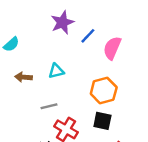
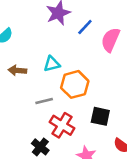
orange hexagon: (104, 90) -> (75, 84), moved

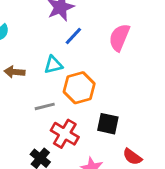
blue line: (85, 27) -> (73, 36), moved

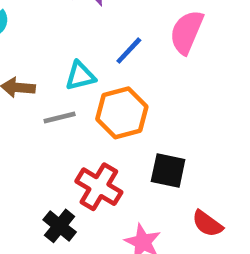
blue line: (73, 36) -> (129, 51), moved
gray line: (45, 106) -> (60, 117), moved

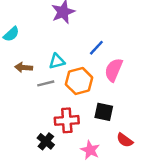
pink semicircle: (187, 32) -> (114, 70), moved
blue line: (129, 51) -> (96, 48), moved
red cross: (99, 187) -> (67, 120), turned -35

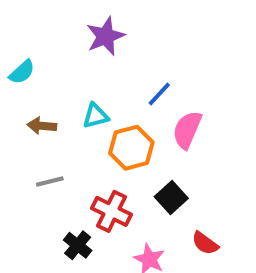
gray line: (46, 83) -> (50, 182), moved
black square: (104, 112) -> (171, 197), turned 36
red cross: (67, 120) -> (111, 211), turned 30

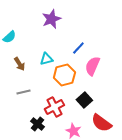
brown arrow: (42, 126) -> (19, 64), turned -128
red cross: (111, 211) -> (54, 107), turned 36
red semicircle: (205, 243) -> (101, 123), size x1.5

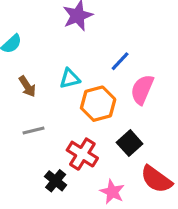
red cross: (54, 107) -> (82, 154), turned -30

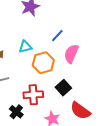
red cross: (82, 154) -> (33, 95), turned -36

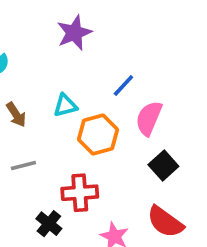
black square: (63, 88) -> (163, 165), moved

